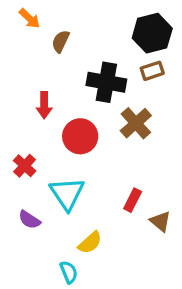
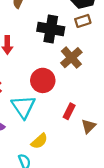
red circle: (80, 136) -> (43, 80), moved
brown triangle: (160, 221) -> (89, 126), turned 35

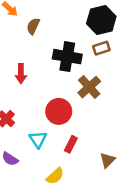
cyan triangle: (23, 107) -> (38, 139), size x0.7
red rectangle: (69, 111) -> (71, 144), moved

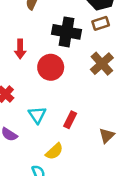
brown cross: (89, 87) -> (102, 64), moved
red circle: (59, 111) -> (51, 67), moved

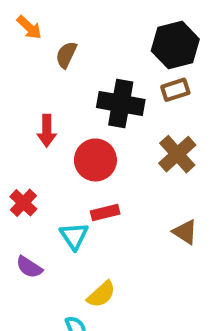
red rectangle: (70, 120) -> (105, 213), moved, turned 49
brown triangle: (107, 136) -> (185, 232), moved, turned -42

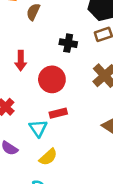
black cross: (121, 103) -> (68, 43), size x0.6
yellow semicircle: (101, 294) -> (48, 157), moved

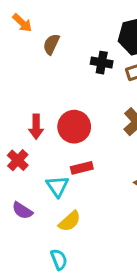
black cross: (68, 43) -> (102, 63), moved
red arrow: (21, 61) -> (36, 127), moved

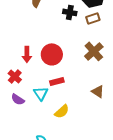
purple semicircle: (22, 211) -> (18, 99), moved
yellow semicircle: (70, 221) -> (62, 111), moved

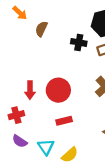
red cross: (15, 76) -> (16, 115), turned 32
cyan triangle: (41, 93) -> (46, 147), moved

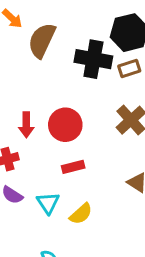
brown semicircle: (41, 29) -> (42, 40), size x1.6
black cross: (79, 42) -> (93, 59), size x1.6

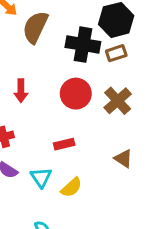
red arrow: (26, 125) -> (21, 91), moved
red circle: (65, 125) -> (76, 94), moved

